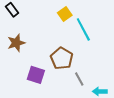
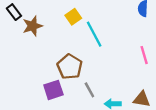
brown star: (16, 43) -> (33, 26), moved
purple square: (36, 75) -> (53, 90), moved, turned -36

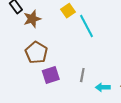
brown pentagon: (70, 67) -> (36, 53), moved
gray line: (89, 90) -> (82, 75), turned 40

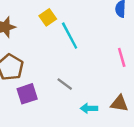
gray line: (82, 75) -> (65, 84), moved, turned -64

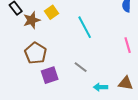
yellow square: (48, 17) -> (52, 12), moved

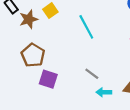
gray line: (81, 67) -> (92, 74), moved
purple square: (50, 75) -> (48, 79), turned 36

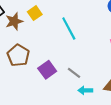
purple square: (48, 79) -> (47, 70), moved, turned 36

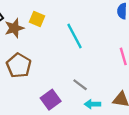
yellow square: (35, 13) -> (37, 19), turned -32
purple square: (47, 70) -> (51, 100), moved

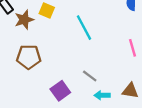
brown pentagon: (19, 66) -> (29, 57), turned -30

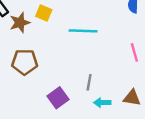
cyan line: (84, 28) -> (83, 31), turned -60
gray line: (90, 76) -> (89, 82), turned 63

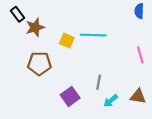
yellow square: (44, 13) -> (67, 41), moved
cyan arrow: (102, 103) -> (111, 101), turned -40

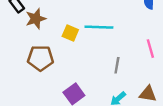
gray line: (99, 82) -> (117, 65), moved

